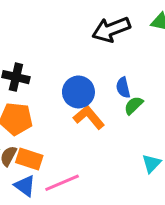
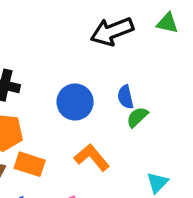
orange L-shape: (89, 117) -> (92, 157), moved
orange rectangle: (29, 159) -> (30, 164), moved

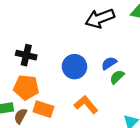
blue semicircle: (125, 97) -> (109, 63), turned 70

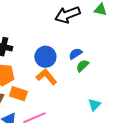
orange L-shape: (86, 105) -> (46, 77), moved

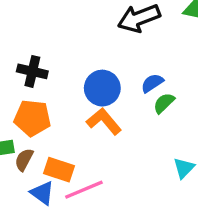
orange rectangle: (18, 94) -> (59, 170), moved

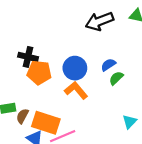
orange pentagon: (32, 118) -> (39, 73), moved
orange rectangle: (59, 170) -> (46, 123), size x1.4

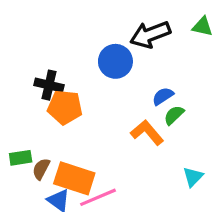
blue circle: (75, 68) -> (115, 61), moved
orange L-shape: (76, 90) -> (147, 132), moved

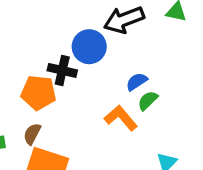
black cross: (49, 85) -> (62, 70), moved
brown semicircle: (41, 169) -> (32, 134), moved

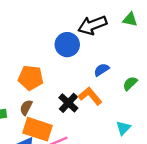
black cross: (62, 70) -> (68, 103), moved, turned 30
green semicircle: (148, 101) -> (130, 83), moved

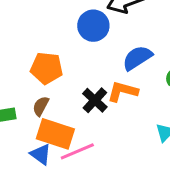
blue semicircle: (102, 70) -> (137, 58), size x1.5
orange L-shape: (90, 96) -> (123, 91), turned -35

